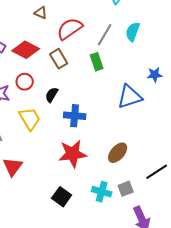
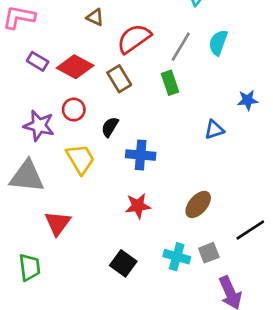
blue triangle: (130, 97) -> (214, 130), size x0.6
red star: (73, 154) -> (138, 206), size x0.7

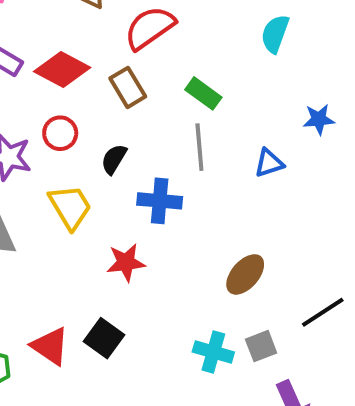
gray line: (181, 47) -> (199, 147), moved, turned -36
green rectangle: (170, 83) -> (203, 93), turned -35
red star: (138, 206) -> (126, 263), moved
red triangle: (58, 223) -> (50, 346), moved, turned -32
black square: (123, 263) -> (104, 338), moved

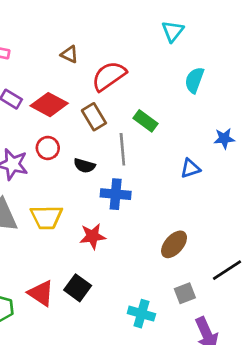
gray line: (199, 147) -> (122, 149), moved
black semicircle: (114, 159) -> (84, 166), turned -105
yellow trapezoid: (70, 207) -> (46, 217), moved, turned 120
cyan cross: (213, 352) -> (141, 314), moved

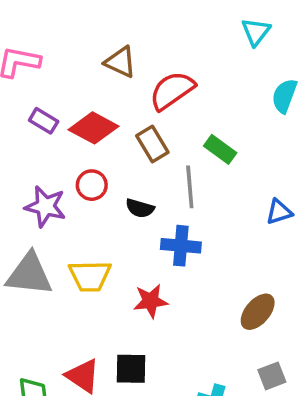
brown triangle: (69, 54) -> (120, 62), size x1.4
black square: (78, 288) -> (131, 369), turned -35

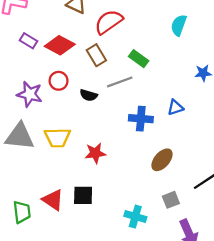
gray line: (190, 187) -> (120, 82), turned 75
blue triangle: (279, 212) -> (175, 108), moved
blue cross: (181, 246) -> (141, 119), moved

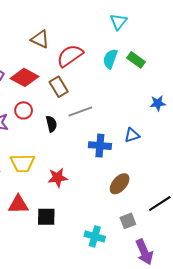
cyan semicircle: (179, 25) -> (110, 59), moved
green rectangle: (139, 59) -> (136, 60), moved
black semicircle: (89, 95) -> (51, 124), turned -119
red triangle: (53, 200) -> (18, 204), moved, turned -35

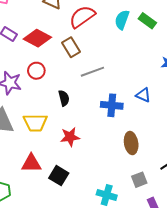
black semicircle: (51, 124) -> (64, 98), moved
blue triangle: (132, 135) -> (143, 95), turned 42
brown ellipse: (120, 184) -> (131, 143), turned -50
black square: (46, 217) -> (59, 176), turned 30

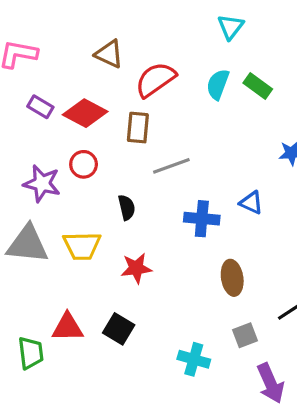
brown rectangle: (71, 47) -> (138, 128), turned 36
red triangle: (31, 163) -> (68, 327), moved

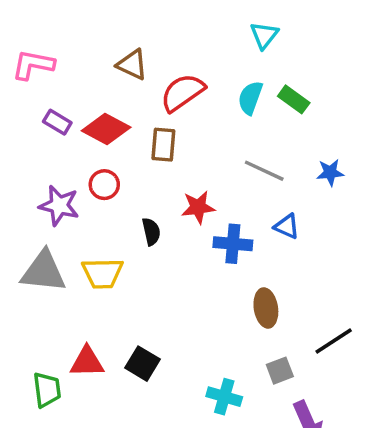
gray line: (171, 166) -> (264, 171), moved, turned 45
red star: (136, 268) -> (198, 207), moved

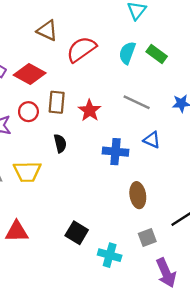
brown rectangle: (163, 145) -> (57, 102), moved
red star: (198, 207) -> (90, 110), moved, turned -30
black square: (143, 364) -> (77, 233), moved

